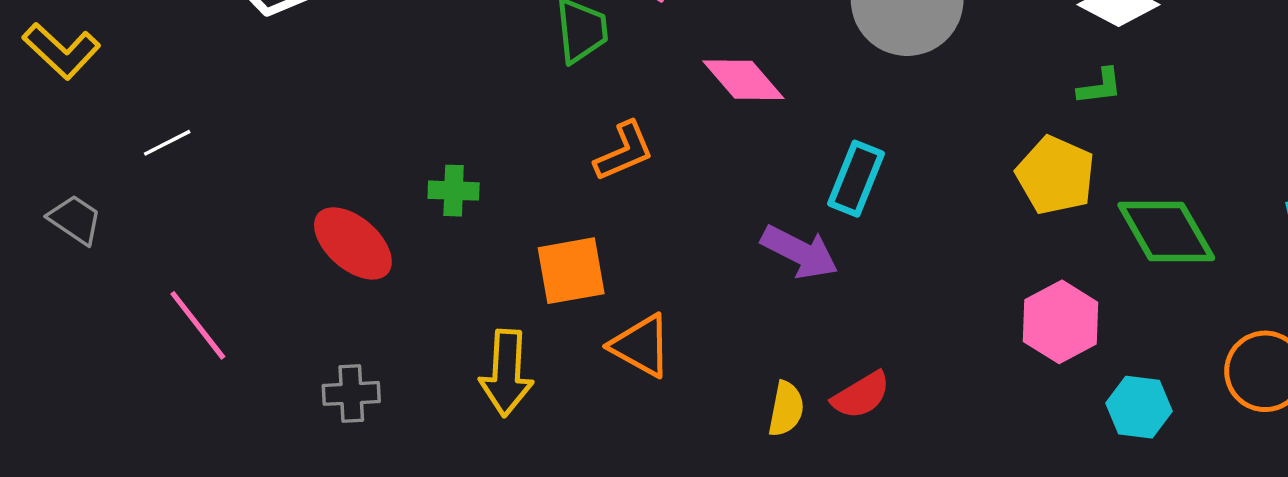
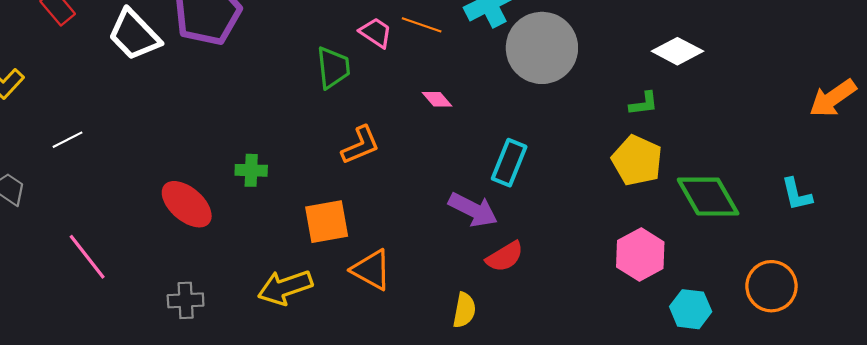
pink diamond: (743, 80) -> (437, 99), size x0.6
green L-shape: (1100, 87) -> (644, 104), moved
yellow arrow: (506, 373) -> (285, 287), turned 68
red semicircle: (861, 395) -> (505, 257), moved

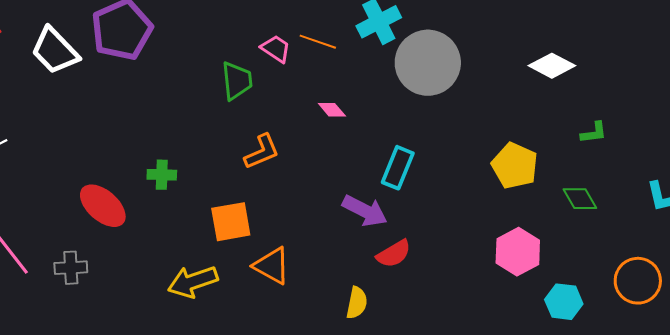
green L-shape: (644, 104) -> (594, 133), moved
green diamond: (708, 197) -> (580, 199), size x0.6
gray cross: (186, 300) -> (71, 268), moved

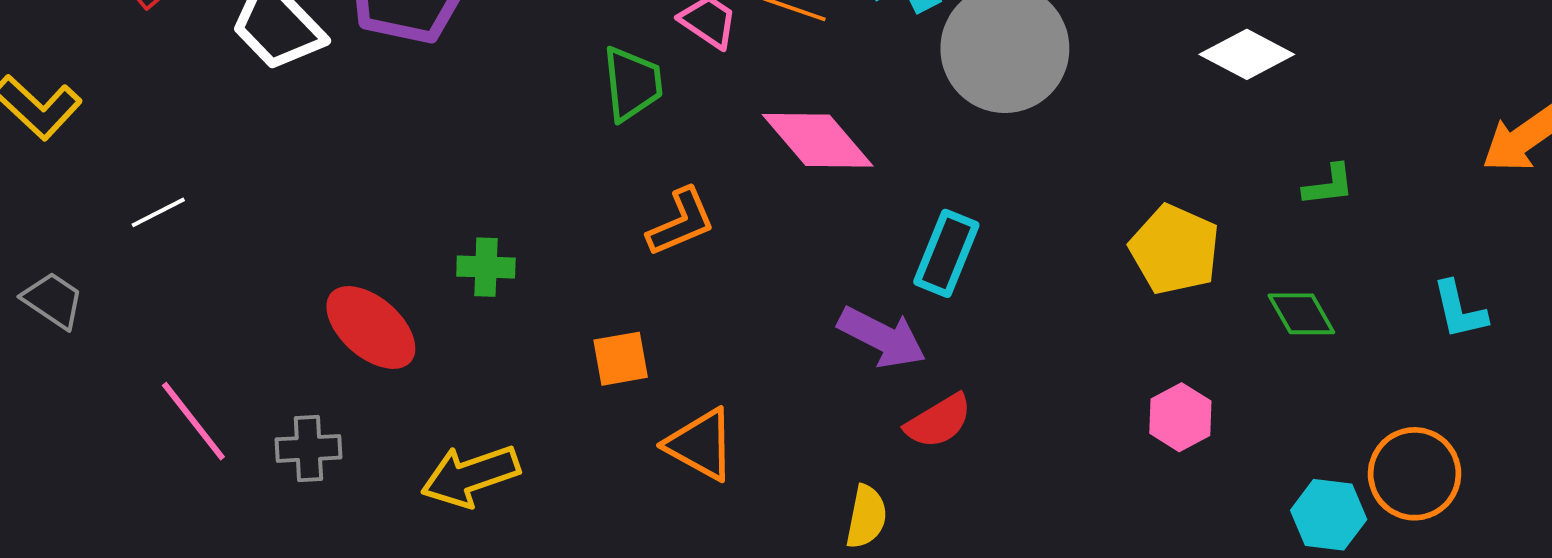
pink diamond: (332, 110) -> (818, 140), size x2.0
orange square: (231, 222) -> (621, 359), size x0.7
pink hexagon: (518, 252) -> (1180, 417), size x0.7
yellow arrow: (193, 282) -> (470, 476), moved
cyan hexagon: (564, 302) -> (1329, 515), moved

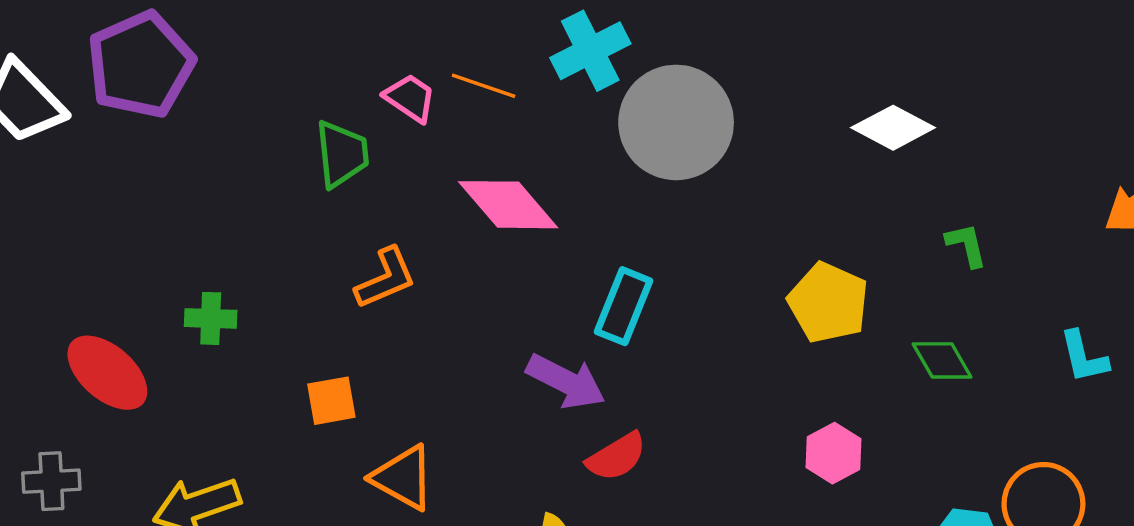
green L-shape: (1329, 185) -> (966, 245), turned -96

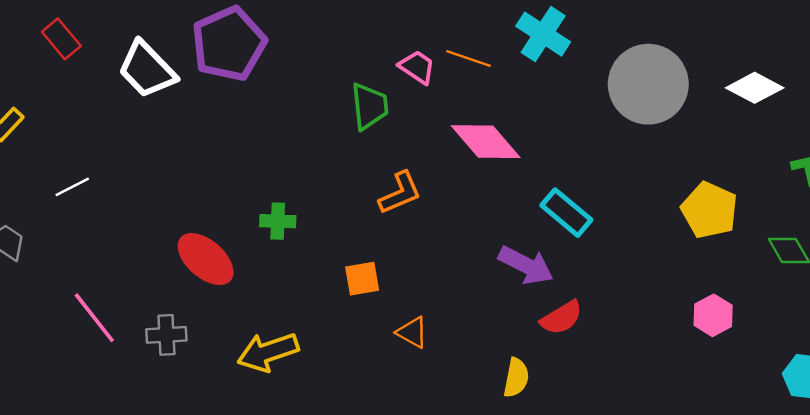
cyan cross: (590, 51) -> (543, 34), turned -30
gray circle: (676, 122) -> (648, 84), moved
cyan rectangle: (624, 306) -> (566, 213), turned -72
orange triangle: (403, 478) -> (412, 332), size x0.7

